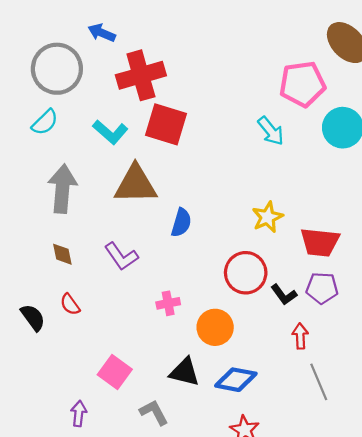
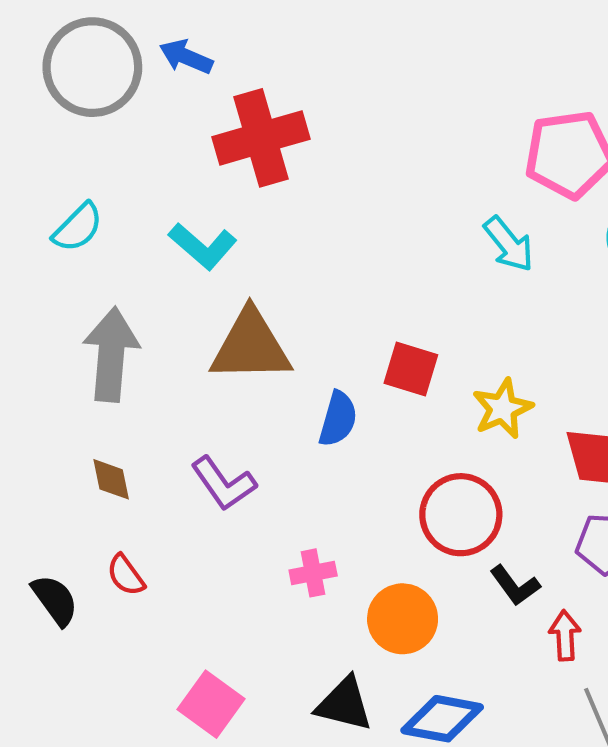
gray circle: (57, 69) -> (92, 67), moved
red square: (166, 124) -> (411, 369), moved, size x0.7
black L-shape: (284, 295) -> (515, 585), moved

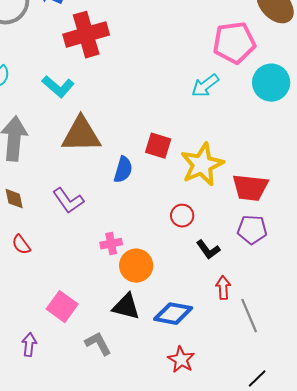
cyan arrow: (509, 244) -> (205, 86), turned 92
yellow star: (502, 409) -> (202, 165), size x1.5
red circle: (461, 515) -> (182, 216), size x0.6
orange circle: (403, 619) -> (136, 266), moved
red arrow: (565, 635) -> (223, 288), moved

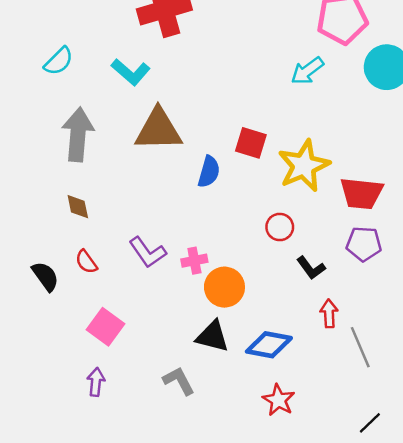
purple L-shape: (68, 201) -> (148, 252), moved
pink square: (62, 307) -> (105, 327), moved

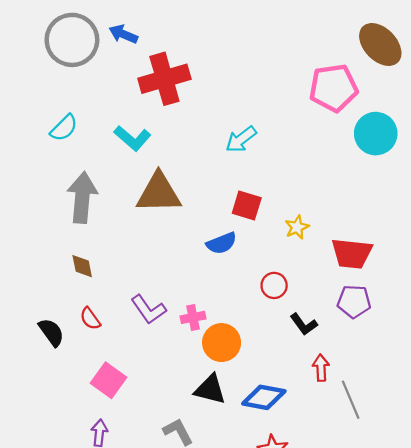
cyan arrow: (307, 71) -> (241, 139), moved
yellow star: (304, 166) -> (297, 227), size x0.5
blue semicircle: (209, 172) -> (222, 243), moved, turned 52

